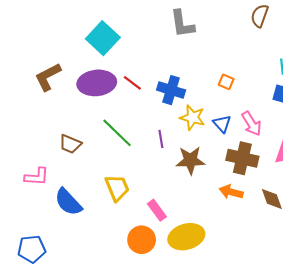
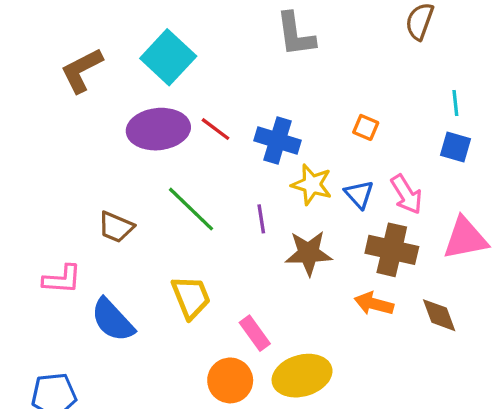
brown L-shape: (48, 77) -> (82, 70), moved

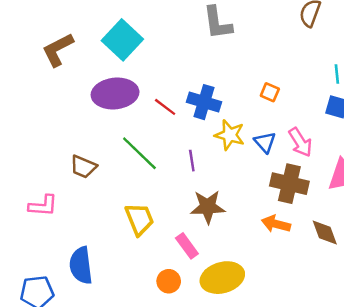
red line: (215, 129) -> (165, 107), moved
brown star: (309, 253) -> (208, 207), moved
blue semicircle: (113, 320) -> (81, 265), moved, turned 36
orange circle: (230, 380) -> (169, 281), size x0.7

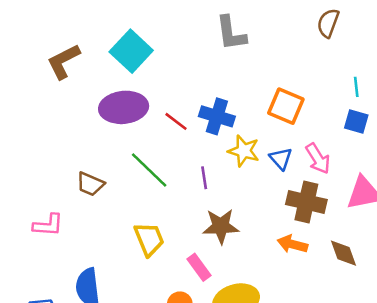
orange square: (270, 92) -> (286, 106), size x1.8

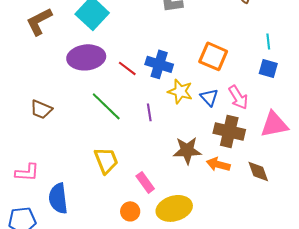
brown trapezoid: (90, 184) -> (41, 109), moved
pink L-shape: (48, 225) -> (27, 172), moved
brown star: (221, 226) -> (187, 150), moved

